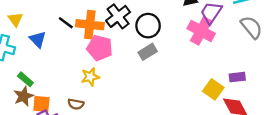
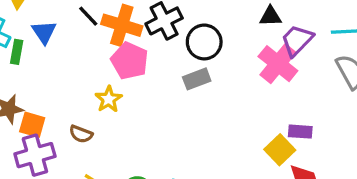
yellow star: (90, 77) -> (109, 99), turned -30
purple rectangle: (237, 77) -> (300, 132), moved
green rectangle: (25, 79) -> (17, 52), moved, turned 49

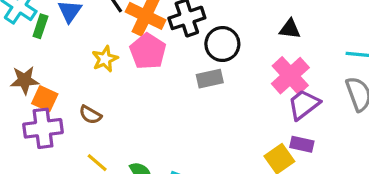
purple trapezoid: (297, 40) -> (304, 105), moved
yellow star: (109, 99) -> (105, 59), moved

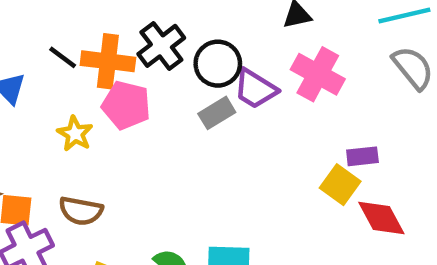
purple trapezoid: (304, 105) -> (255, 89), moved, turned -92
brown semicircle: (90, 115) -> (81, 211), size x1.4

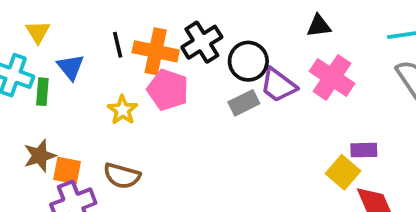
black line: (63, 57) -> (118, 45), turned 35

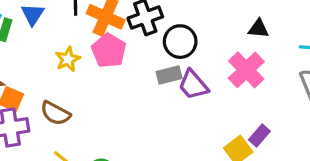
black triangle: (319, 26) -> (258, 29), moved
purple trapezoid: (278, 85) -> (193, 85), moved
purple rectangle: (364, 150) -> (259, 136), turned -60

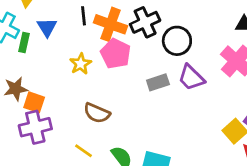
gray rectangle: (169, 75) -> (158, 82), moved
brown semicircle: (55, 113) -> (97, 113), moved

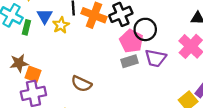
pink pentagon: (116, 54) -> (131, 41), moved
yellow star: (81, 64) -> (61, 25), moved
purple trapezoid: (191, 77) -> (155, 58), turned -35

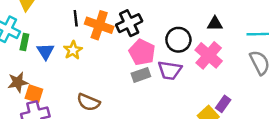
blue triangle: (45, 16) -> (45, 51), moved
yellow star: (61, 25) -> (73, 50), moved
black circle: (145, 29) -> (178, 40), moved

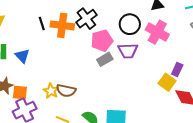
yellow star: (73, 50) -> (51, 91), moved
pink pentagon: (142, 52) -> (102, 41), turned -30

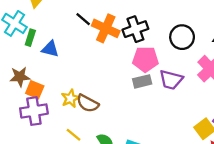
black line: (42, 23) -> (83, 19), turned -48
black circle: (130, 24) -> (182, 37), moved
blue triangle: (22, 56) -> (50, 49), turned -49

